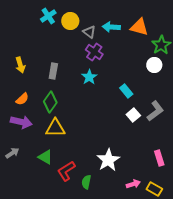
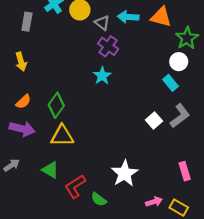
gray rectangle: (53, 71) -> (27, 22), moved
cyan rectangle: (126, 91) -> (170, 83), moved
green semicircle: (86, 182) -> (99, 199), turned -64

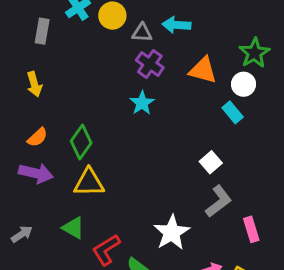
orange triangle: (161, 17) -> (203, 70), moved
gray triangle: (102, 23) -> (142, 33), turned -35
gray L-shape: (180, 116) -> (219, 201), moved
gray arrow: (12, 165) -> (22, 234), moved

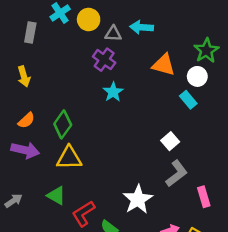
purple cross: (150, 64) -> (104, 60), moved

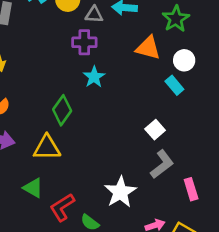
green star: (206, 51) -> (176, 19), moved
purple cross: (104, 60) -> (84, 42), turned -35
green diamond: (63, 124) -> (62, 110), moved

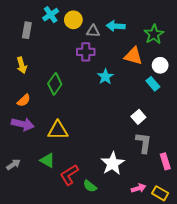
cyan star: (94, 77) -> (105, 77), moved
green diamond: (62, 110) -> (55, 84), moved
gray L-shape: (162, 164) -> (144, 143), turned -45

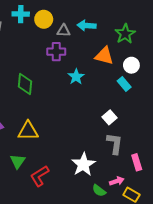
cyan cross: (51, 15) -> (21, 14), turned 35
green diamond: (55, 84) -> (25, 84), turned -30
green triangle: (48, 160) -> (18, 161), turned 35
green semicircle: (90, 186) -> (99, 190), moved
pink arrow: (138, 188) -> (117, 181), moved

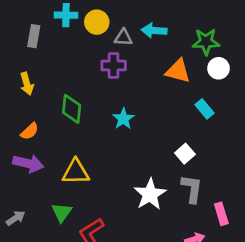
green star: (125, 34) -> (206, 42), turned 30
white circle: (131, 65) -> (219, 68), moved
cyan star: (76, 77) -> (123, 119), moved
white star: (83, 164) -> (150, 194), moved

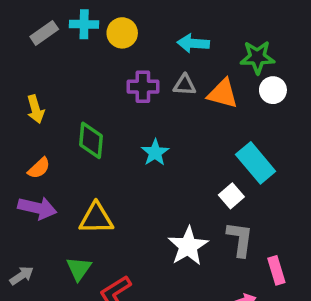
gray rectangle: (34, 36) -> (44, 33), moved, turned 45
gray triangle: (123, 37) -> (185, 85), moved
cyan rectangle: (205, 109) -> (256, 163), moved, size x1.6

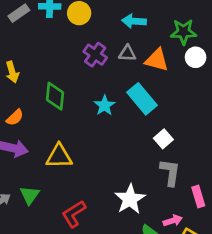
purple cross: (143, 87) -> (95, 55), turned 35
cyan rectangle: (256, 163) -> (142, 99), moved
white star: (188, 246) -> (130, 199), moved
green triangle: (79, 269) -> (30, 195), moved

